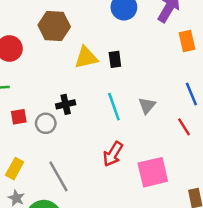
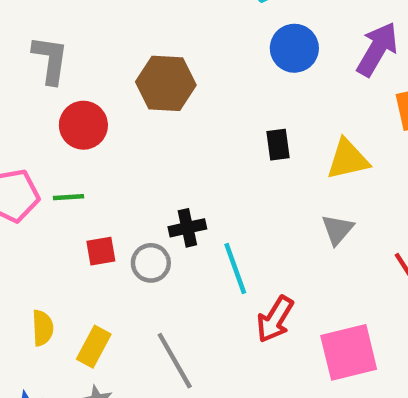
yellow triangle: (86, 57) -> (348, 159), moved
cyan line: (114, 107) -> (235, 269), moved

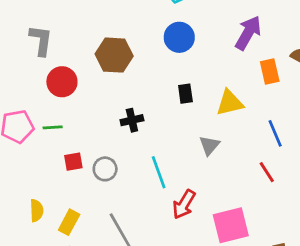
blue circle: (294, 48) -> (179, 37), moved
black cross: (187, 228) -> (132, 120), moved
gray triangle: (337, 230) -> (209, 145), moved

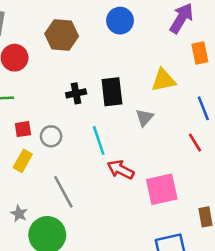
black rectangle: (185, 94) -> (112, 92), moved, size x1.6
red arrow: (184, 204) -> (121, 170), turned 84
yellow rectangle: (69, 222) -> (23, 161), moved

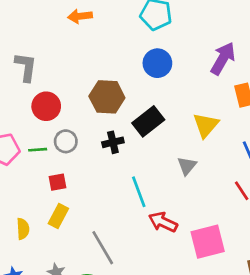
brown hexagon: (62, 35) -> (107, 97), moved
yellow triangle: (163, 80) -> (206, 125), turned -36
black rectangle: (112, 92) -> (148, 121), moved, turned 60
gray circle: (51, 136) -> (66, 141), moved

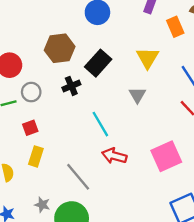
red arrow: (163, 222) -> (114, 156), moved

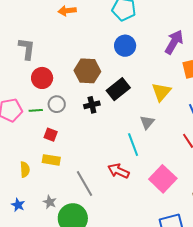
cyan line: (100, 124) -> (133, 145), moved
red square: (30, 128) -> (51, 135), turned 32
yellow rectangle: (36, 156) -> (51, 160), turned 72
pink square: (166, 156) -> (163, 179), turned -32

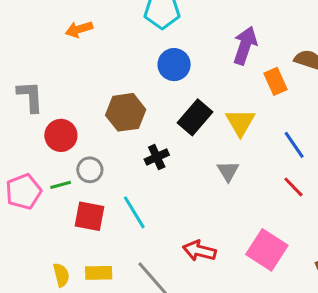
black rectangle: (118, 89) -> (195, 117), moved
black cross: (92, 105) -> (157, 157), moved
red square: (51, 135) -> (89, 216), size x1.5
cyan line: (133, 145) -> (134, 212), moved
yellow rectangle: (51, 160) -> (99, 273), moved

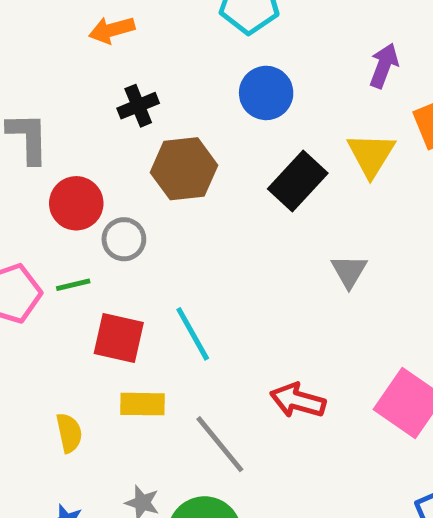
purple arrow: (245, 46) -> (384, 66), size x0.7
yellow triangle: (240, 122) -> (371, 155), moved
black cross: (157, 157) -> (138, 106), moved
gray circle: (90, 170) -> (124, 239), moved
yellow rectangle: (99, 273) -> (142, 404), moved

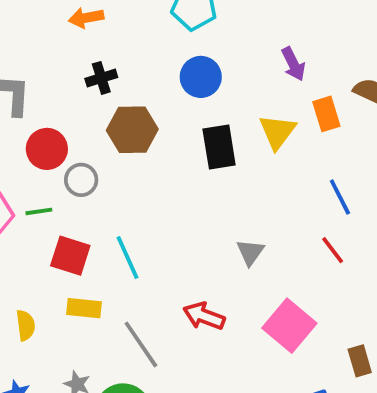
purple arrow: (384, 66) -> (293, 64), turned 128
black rectangle: (298, 181) -> (219, 147), turned -57
gray triangle: (349, 271) -> (250, 252), moved

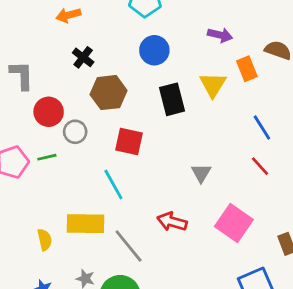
purple arrow: (293, 64) -> (220, 35), turned -45
black cross: (101, 78) -> (83, 57), turned -30
red square: (70, 256) -> (129, 142), moved
yellow rectangle: (84, 308) -> (85, 224), size x1.5

